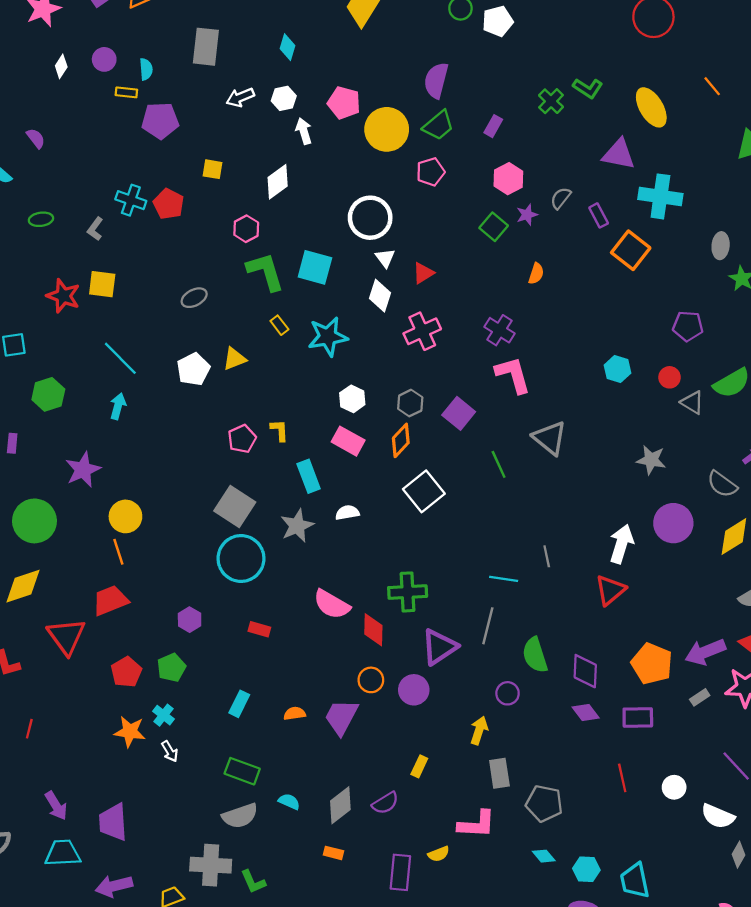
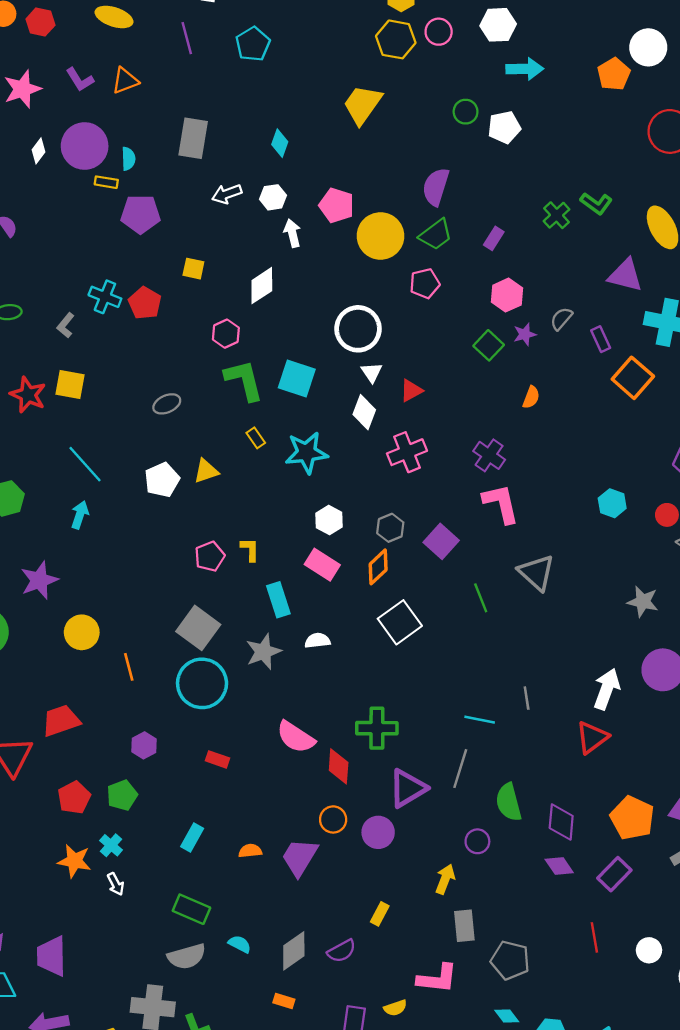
purple circle: (104, 59) -> (85, 146), size x1.8
orange line: (118, 552) -> (129, 667), moved
purple rectangle: (638, 717) -> (614, 874), turned -48

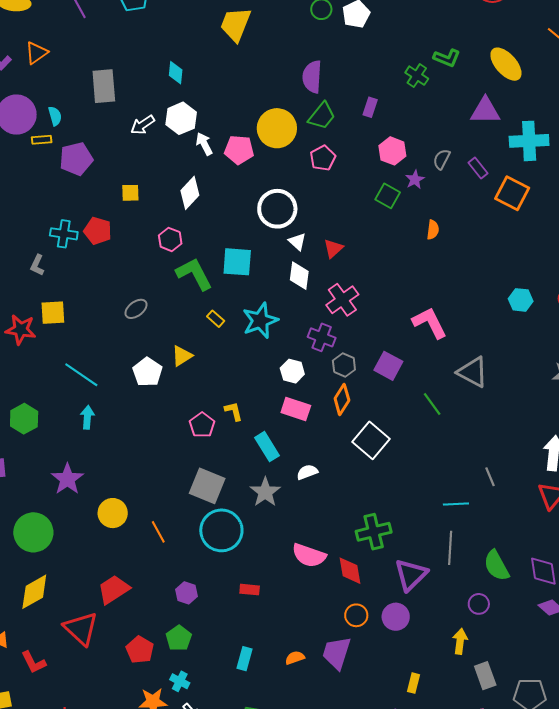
white hexagon: (273, 197) -> (181, 118), size x1.4
pink pentagon: (337, 205) -> (239, 150), moved
purple cross: (489, 455) -> (322, 337), moved

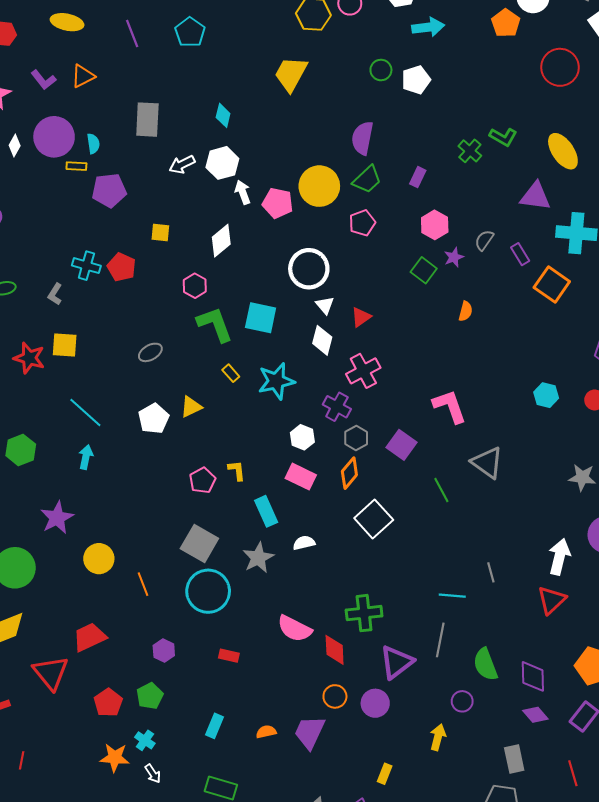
gray rectangle: (485, 676) -> (514, 759), moved

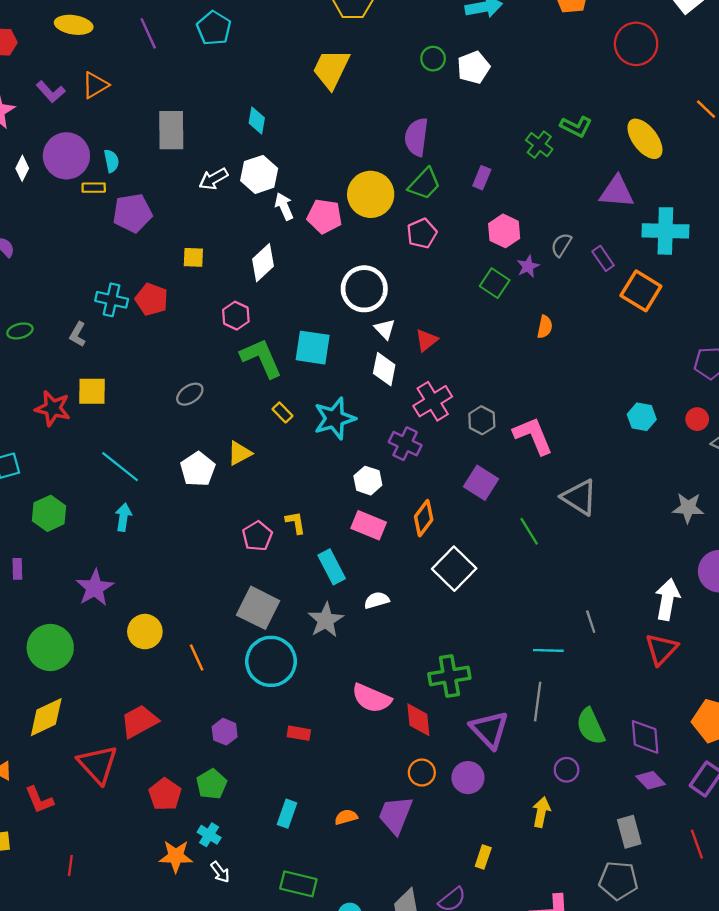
gray hexagon: (356, 438) -> (482, 420), moved
purple triangle: (396, 662) -> (489, 730), turned -33

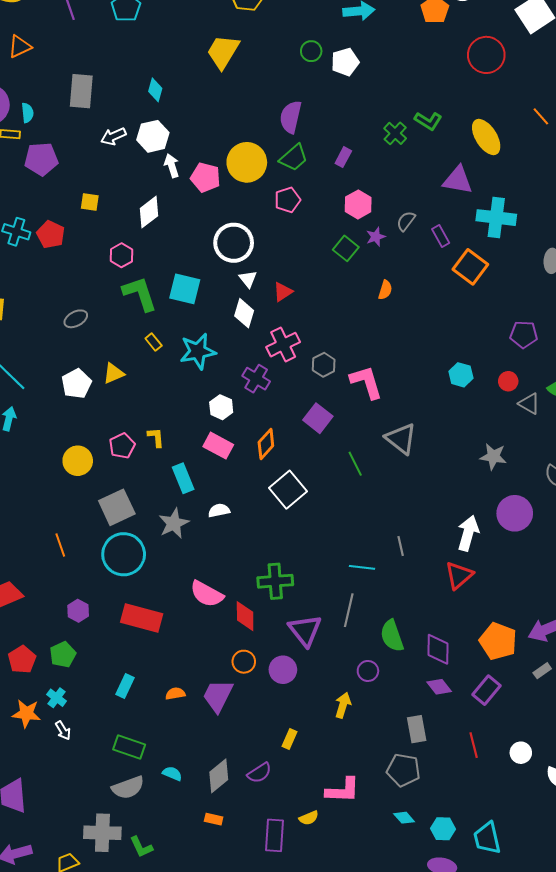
gray square: (258, 608) -> (117, 507), turned 33
yellow circle: (145, 632) -> (78, 461), moved
red rectangle: (299, 733) -> (142, 618), size x2.0

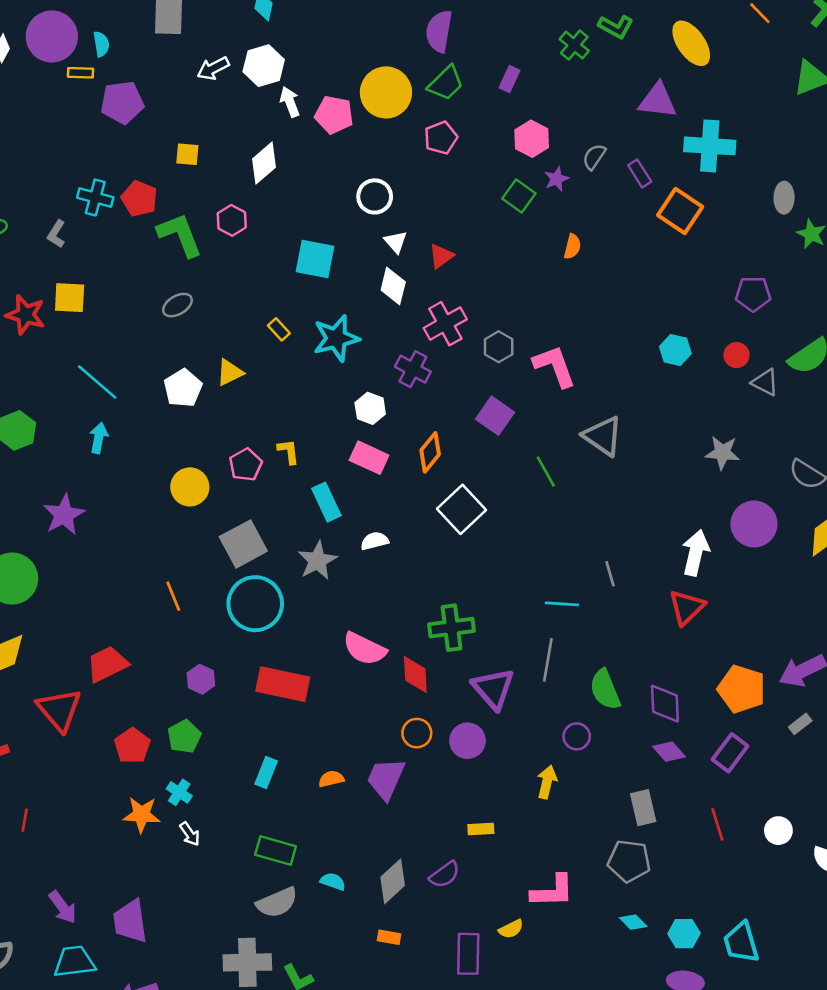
white circle: (234, 243) -> (375, 196), size x0.7
green L-shape: (140, 294) -> (180, 235), moved
yellow rectangle: (290, 739) -> (481, 829), turned 66

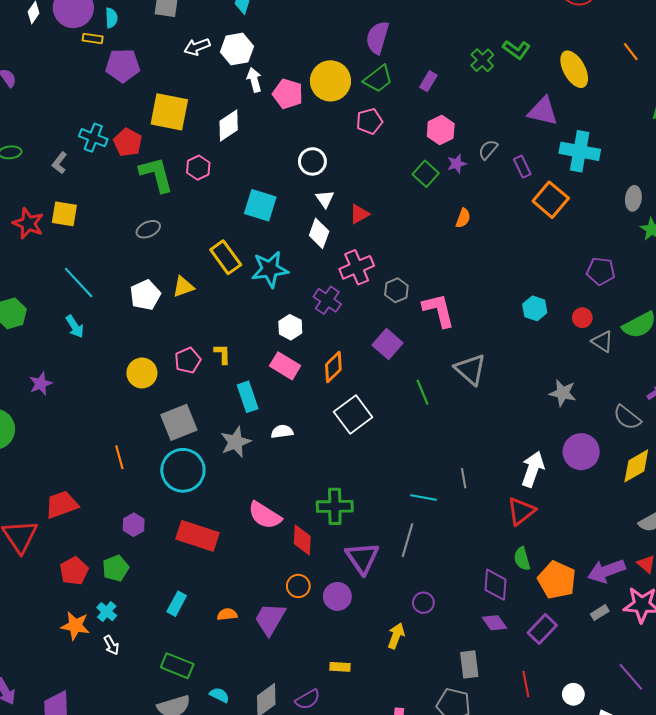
yellow square: (187, 154) -> (169, 112), size x2.0
yellow rectangle: (279, 329) -> (226, 257), size x1.8
cyan arrow: (99, 438) -> (75, 326), turned 130
purple star: (64, 515) -> (41, 384), size x0.7
green semicircle: (605, 690) -> (522, 559), moved, size x0.7

